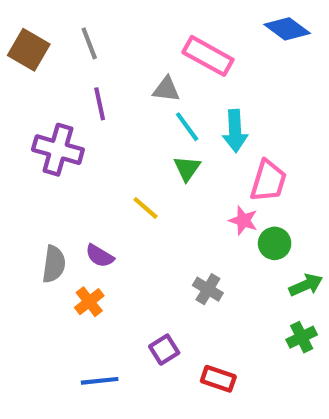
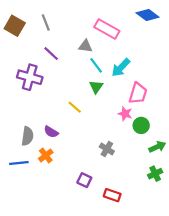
purple line: (100, 104) -> (51, 54), turned -35
cyan arrow: (235, 131) -> (121, 68), turned 48
purple square: (164, 350) -> (84, 180), turned -32
blue line: (100, 381) -> (19, 163), moved

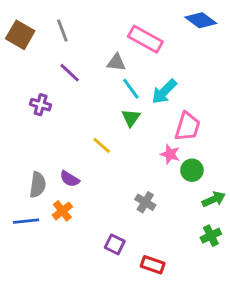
purple cross: (30, 77) -> (41, 105), size x0.6

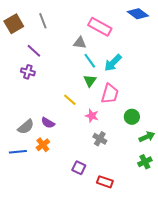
brown square: (20, 35) -> (14, 24), turned 30
purple line: (70, 73) -> (34, 51), moved
pink trapezoid: (188, 127) -> (110, 94), moved
pink star: (170, 154) -> (92, 116), moved
gray semicircle: (38, 185) -> (26, 127), turned 42

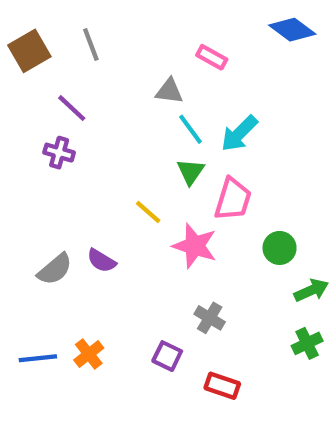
pink rectangle: (100, 27) -> (212, 57), size x0.6
pink star: (92, 116) -> (195, 246), size x1.5
gray cross: (100, 139) -> (210, 318), moved
orange cross: (43, 145) -> (89, 354), moved
blue line: (18, 152) -> (38, 358), moved

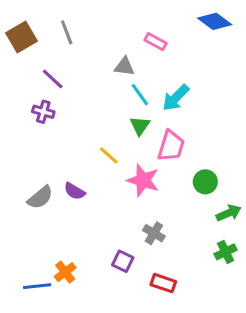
orange cross: (89, 354) -> (65, 272), moved
blue line: (38, 358) -> (37, 286), moved

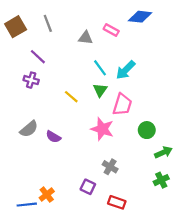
blue diamond: (215, 21) -> (140, 17), moved, turned -30
gray triangle: (124, 67) -> (86, 38), moved
yellow line: (109, 155) -> (71, 97), moved
gray semicircle: (40, 197) -> (29, 129), moved

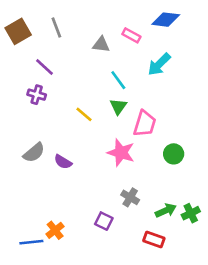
cyan arrow: (126, 70) -> (159, 64), moved
green arrow: (163, 152) -> (166, 211), moved
red rectangle: (117, 202) -> (154, 240), moved

